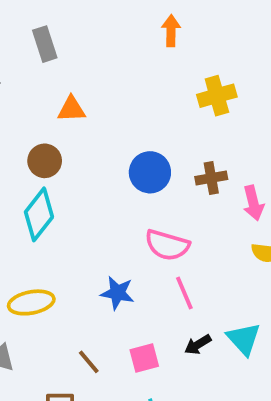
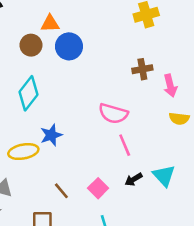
brown circle: (45, 161) -> (31, 45), moved
blue circle: (150, 172) -> (69, 46), moved
blue star: (117, 293) -> (51, 135), moved, turned -30
pink square: (144, 358) -> (98, 188), turned -30

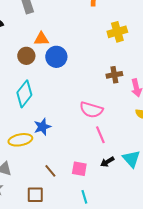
pink square: (98, 188) -> (79, 169), turned -35

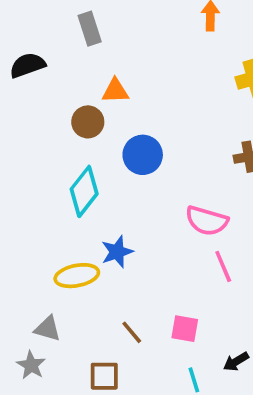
blue circle: (56, 57) -> (143, 155), moved
black arrow: (107, 162) -> (236, 362), moved

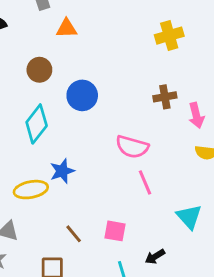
orange triangle: (115, 91) -> (67, 28), moved

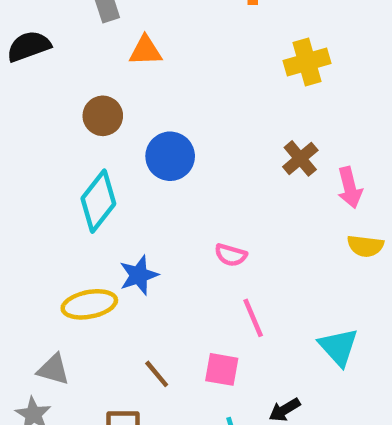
brown cross: (165, 97) -> (300, 158), turned -30
pink semicircle: (132, 147) -> (231, 255), moved, size x0.6
pink line: (145, 182) -> (253, 318), moved

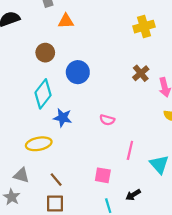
blue star: (139, 275) -> (63, 118), moved, turned 30
pink line: (253, 318) -> (130, 150), moved, turned 36
brown line: (157, 374) -> (56, 180), moved

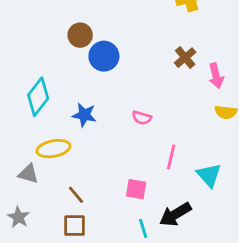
brown circle: (45, 53) -> (80, 35), moved
cyan diamond: (43, 94) -> (38, 97), moved
gray triangle: (21, 175) -> (28, 174), moved
black arrow: (133, 195) -> (175, 214), size x1.6

